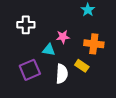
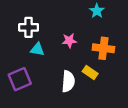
cyan triangle: (49, 50) -> (37, 49), moved
purple square: (30, 70) -> (20, 79), moved

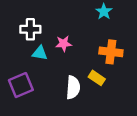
pink star: (69, 41) -> (64, 44), moved

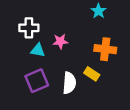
purple square: (21, 85) -> (37, 81), moved

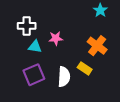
cyan star: (98, 11) -> (100, 10), moved
orange cross: (105, 49) -> (97, 46), turned 30

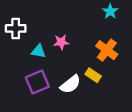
white cross: (27, 26) -> (16, 28), moved
white semicircle: (64, 77) -> (70, 84), turned 48

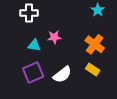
white cross: (16, 28) -> (29, 13), moved
yellow rectangle: (93, 75) -> (93, 69), moved

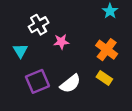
white cross: (29, 13) -> (39, 25), moved, turned -30
cyan triangle: (34, 45) -> (20, 51), moved, turned 48

